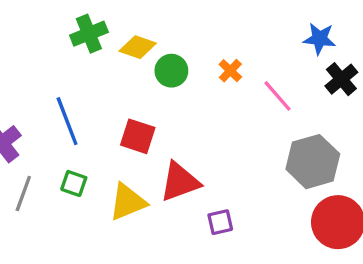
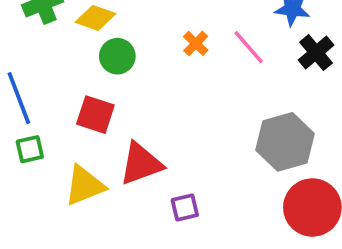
green circle: (171, 71) -> (117, 56), moved
pink line: (277, 96) -> (249, 47), moved
green square: (74, 183) -> (30, 149), moved, turned -32

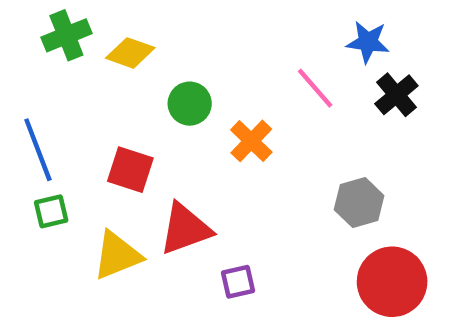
orange cross: (196, 43) -> (251, 141), moved, size x1.4
green circle: (117, 56) -> (190, 104), moved
gray hexagon: (285, 142) -> (359, 203), size x0.7

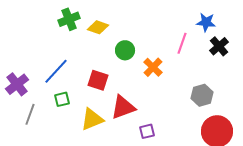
pink line: (315, 88) -> (182, 43), turned 60
blue line: (38, 150) -> (56, 71), turned 64

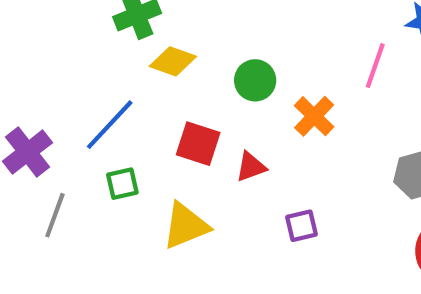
yellow diamond: (98, 27) -> (173, 61), moved
red triangle: (123, 107) -> (251, 167), moved, size x0.6
purple square: (147, 131) -> (301, 226), moved

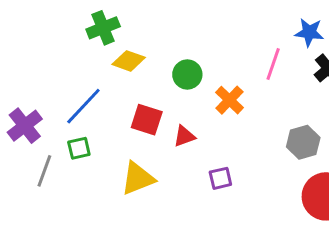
green square: (122, 184) -> (79, 148), moved

